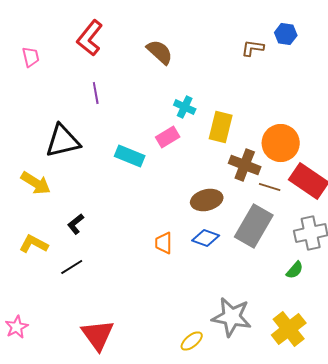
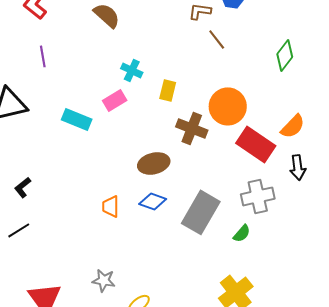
yellow rectangle: (221, 127) -> (168, 90), size x0.7
brown line: (270, 187) -> (217, 39), moved, turned 35
gray rectangle: (254, 226) -> (201, 212), moved
gray star: (232, 317) -> (104, 280), moved, size x0.6

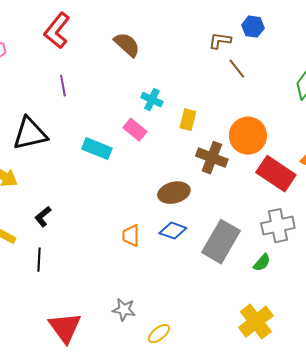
pink rectangle: (115, 100) -> (135, 130), turned 70
black line: (19, 230) -> (39, 260), turned -55

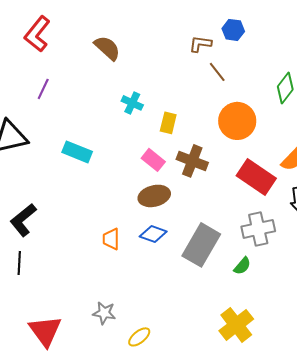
purple line: (63, 86) -> (43, 89), turned 35
pink rectangle: (135, 130) -> (153, 160), moved
orange circle: (248, 136) -> (237, 121), moved
black L-shape: (43, 217) -> (23, 220), size x1.6

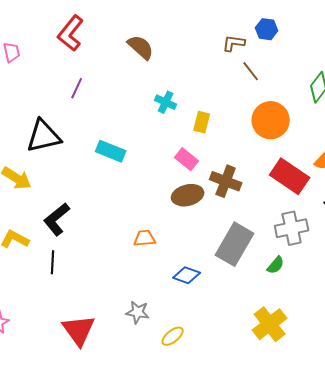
brown cross: (192, 161) -> (226, 181), moved
blue diamond: (153, 234) -> (187, 275), moved
orange trapezoid: (111, 239) -> (145, 238), turned 85

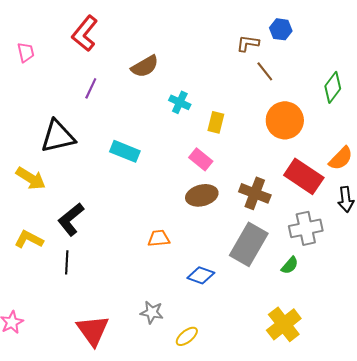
brown semicircle: (141, 47) -> (145, 66), moved, turned 108
brown cross: (226, 181) -> (255, 193), moved

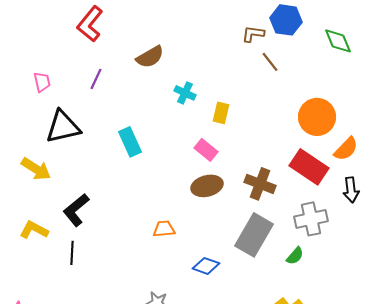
blue hexagon: (281, 29) -> (286, 20), size x1.4
pink trapezoid: (26, 52) -> (42, 82), moved
green diamond: (333, 87) -> (338, 41), moved, turned -60
orange circle: (285, 120) -> (317, 117), moved
cyan rectangle: (125, 151) -> (130, 142), turned 44

